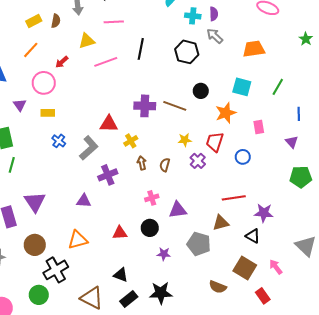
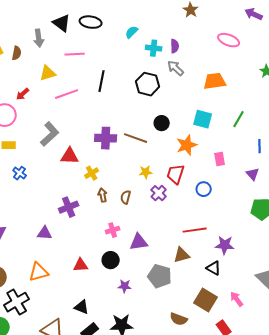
gray L-shape: (89, 148) -> (50, 134), moved

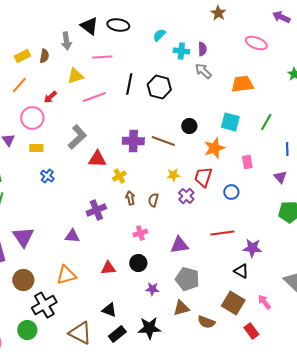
black hexagon: (148, 84) -> (159, 87), moved
purple triangle: (139, 242) -> (179, 245), moved
brown triangle: (182, 255) -> (181, 308), moved

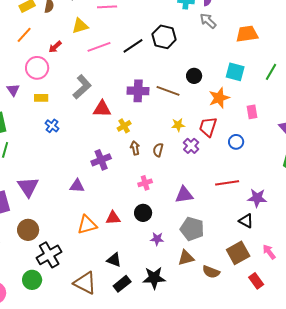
black line: (129, 84) -> (133, 46), moved, turned 45
orange triangle: (66, 275) -> (87, 225), moved
brown square: (233, 303) -> (238, 253), turned 30

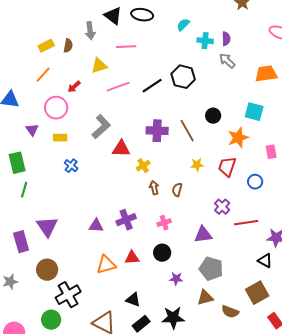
brown line: (168, 91) -> (187, 131), turned 40
purple cross: (191, 146) -> (222, 207), moved
purple cross: (101, 160) -> (126, 220), moved

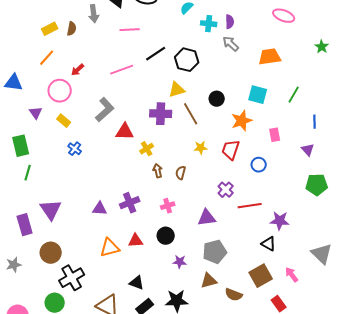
yellow triangle: (99, 66) -> (177, 90), moved
black line: (152, 86) -> (156, 54), moved
yellow rectangle: (60, 138) -> (64, 121), turned 40
gray pentagon: (211, 269) -> (215, 252), turned -30

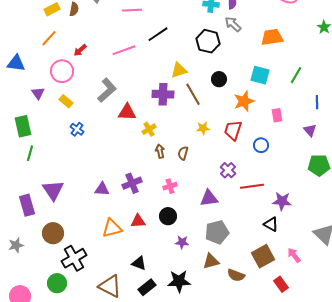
black hexagon: (187, 60) -> (208, 41), moved

